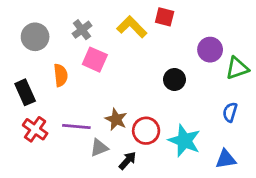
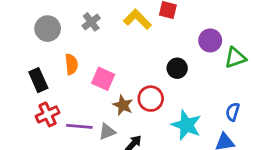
pink square: (95, 60) -> (103, 79), moved
blue semicircle: (230, 112) -> (233, 112), moved
purple line: (76, 126) -> (79, 126), moved
red cross: (35, 129) -> (48, 114), turned 30
red circle: (146, 131) -> (151, 99), moved

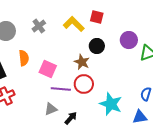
black circle: (177, 68) -> (97, 46), moved
brown star: (123, 105) -> (82, 62), moved
purple line: (79, 126) -> (61, 89), moved

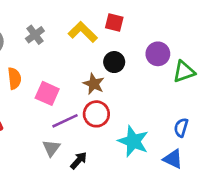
purple line: (61, 89) -> (65, 121), turned -30
gray triangle: (51, 109) -> (51, 148), turned -32
blue triangle: (140, 117) -> (173, 159), turned 35

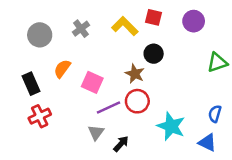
purple circle: (158, 54) -> (194, 21), moved
orange semicircle: (14, 78) -> (62, 69), turned -138

